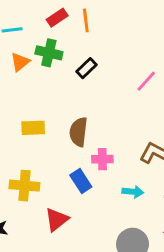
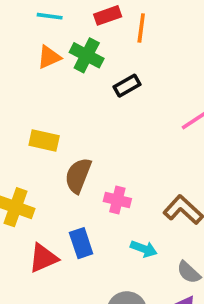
brown semicircle: (78, 132) -> (78, 175), moved
blue rectangle: (81, 181) -> (81, 243), moved

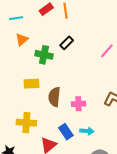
green cross: (87, 55) -> (44, 55), moved
cyan arrow: (144, 249) -> (87, 131), moved

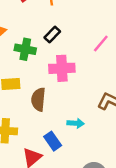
pink cross: (78, 104) -> (62, 68), moved, size x1.5
cyan arrow: (87, 131) -> (76, 123), moved

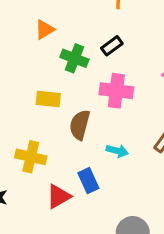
cyan arrow: (76, 123) -> (117, 151), moved

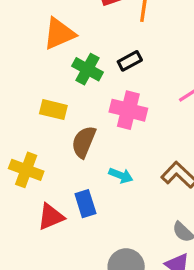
orange triangle: (45, 30) -> (59, 34), size x1.5

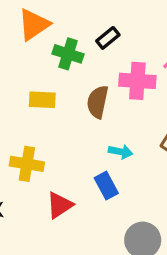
pink cross: (128, 110) -> (137, 81), moved
brown semicircle: (84, 142) -> (98, 102), moved
blue rectangle: (85, 204) -> (106, 186), moved

